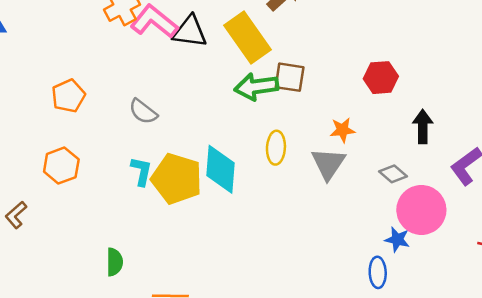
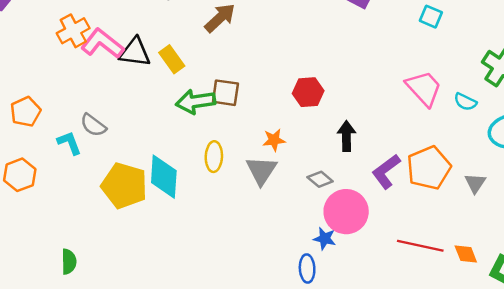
yellow rectangle: (247, 38) -> (172, 59), moved, size x0.6
cyan L-shape: (141, 171) -> (69, 143), moved, turned -32

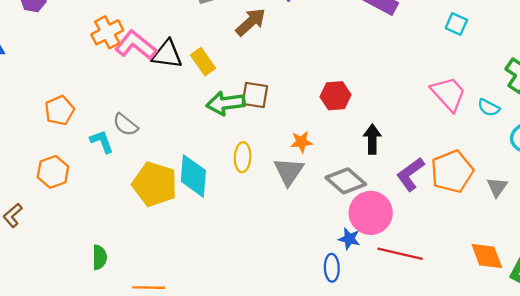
gray diamond: (320, 179) -> (346, 181), size x1.6
red line: (420, 246) -> (400, 254), moved
orange diamond: (466, 254) -> (487, 256), size x1.4

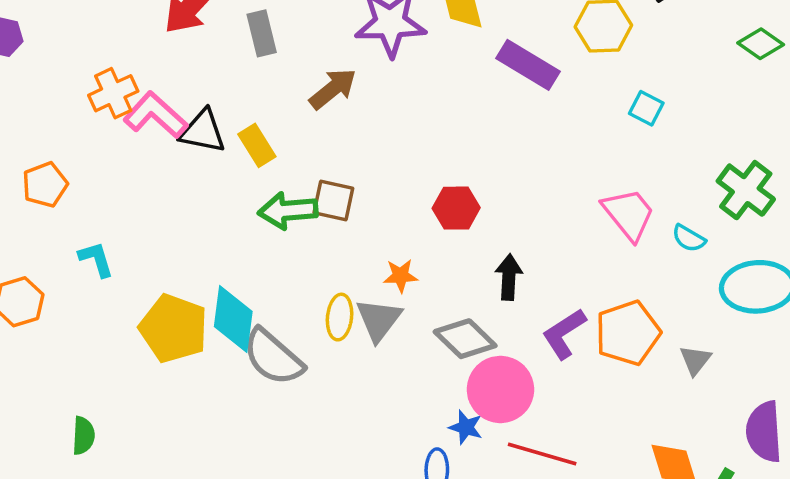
orange pentagon: (60, 110) -> (45, 185), moved
gray semicircle: (125, 125) -> (273, 357), moved, size x1.6
yellow ellipse: (243, 157) -> (340, 317), moved

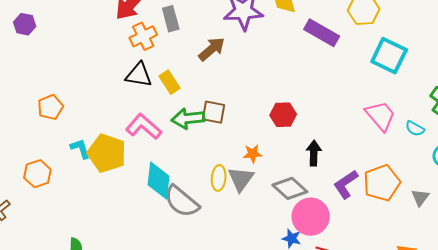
orange cross: (113, 93) -> (143, 36), moved
cyan square: (646, 108) -> (389, 56), size x1.8
pink L-shape: (156, 115) -> (144, 127), moved
yellow pentagon: (174, 328) -> (107, 153), moved

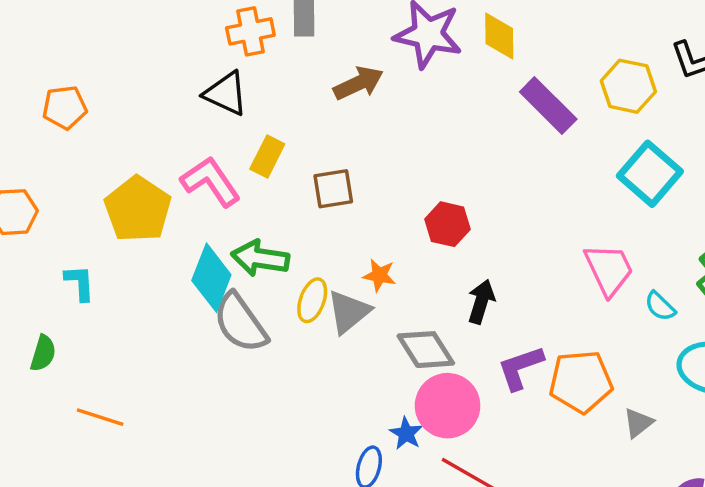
yellow rectangle: (170, 82) -> (267, 156), moved, turned 45
brown square: (214, 112) -> (333, 189), turned -35
green arrow: (188, 119) -> (260, 258), moved
cyan L-shape: (80, 149) -> (80, 283), moved

